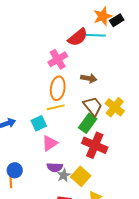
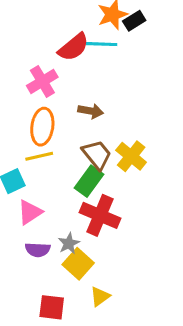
gray star: (64, 175) -> (69, 243), moved

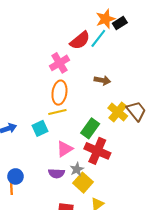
cyan line: (101, 44) -> (98, 38), turned -54
brown arrow: (91, 111) -> (102, 80), moved
brown trapezoid: (97, 155) -> (136, 111), moved
pink triangle: (30, 212) -> (65, 149), moved

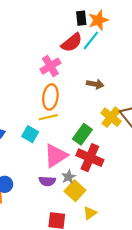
black rectangle: (120, 23) -> (81, 18), moved, turned -64
cyan square: (40, 128) -> (30, 134), turned -35
pink triangle: (65, 149) -> (56, 156), size x1.4

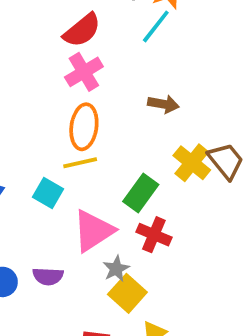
red semicircle: (72, 43) -> (82, 30), moved
red cross: (90, 158) -> (154, 235), size x0.7
purple semicircle: (47, 181) -> (48, 276), moved

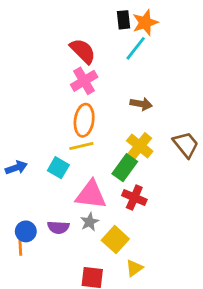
red semicircle: (82, 30) -> (83, 51), turned -96
yellow cross: (192, 163) -> (140, 146), moved
pink triangle: (93, 231) -> (91, 195), turned 40
gray star: (116, 269) -> (90, 222), moved

